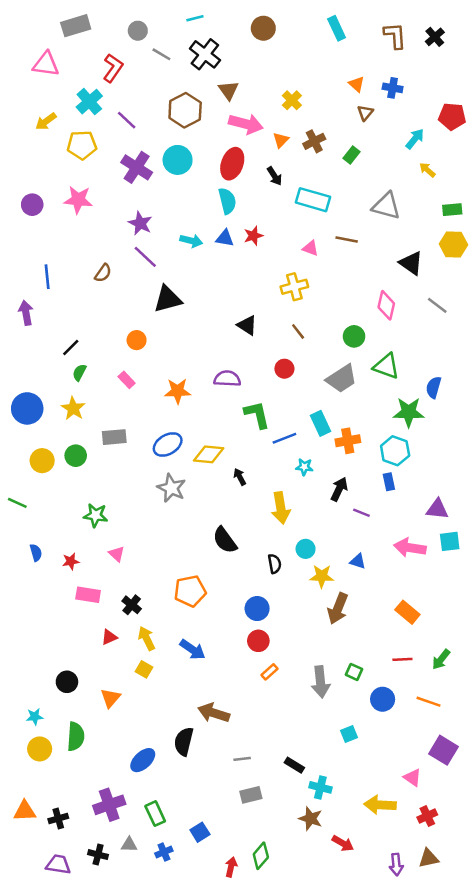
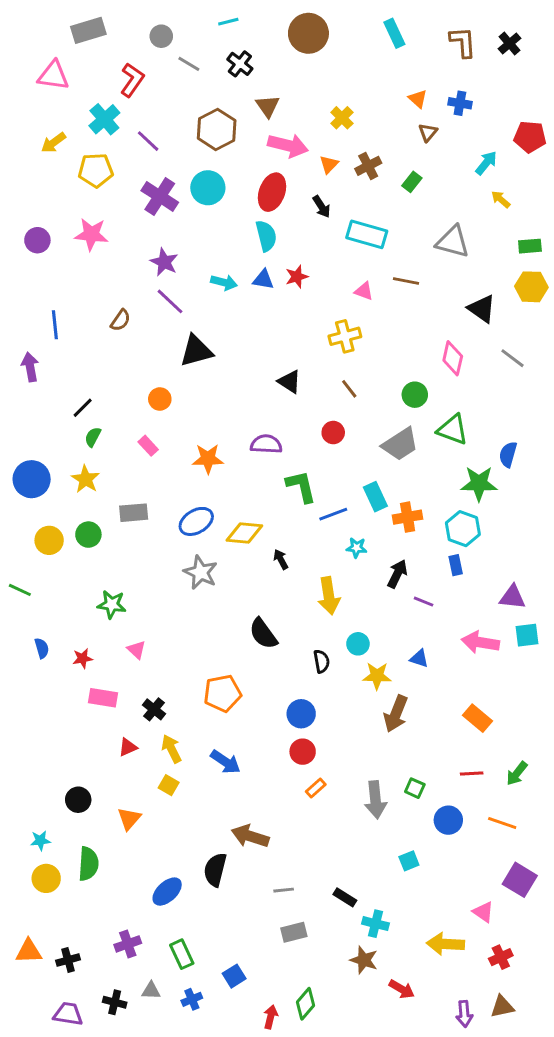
brown circle: (263, 28) -> (308, 33), size x1.4
black cross: (205, 54) -> (240, 64), size x0.7
purple cross: (109, 805) -> (128, 944), size x0.7

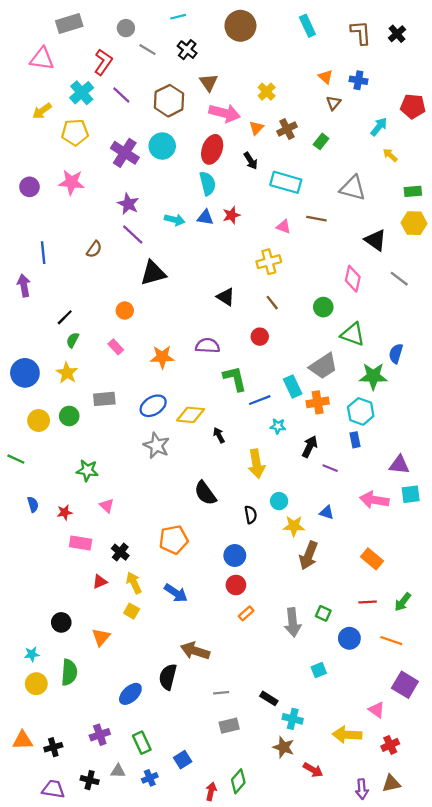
purple line: (148, 141) -> (121, 95), moved
gray trapezoid: (400, 444) -> (323, 366), moved

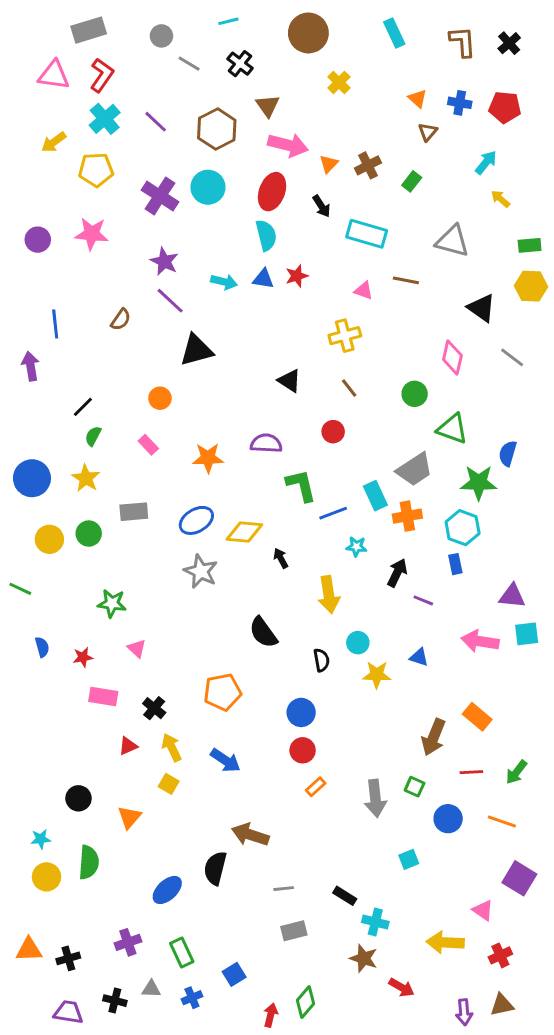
red L-shape: (103, 62) -> (102, 75), moved
yellow cross: (267, 92) -> (339, 82), moved
red pentagon: (413, 106) -> (505, 107), moved
brown arrow: (309, 555) -> (434, 737), moved

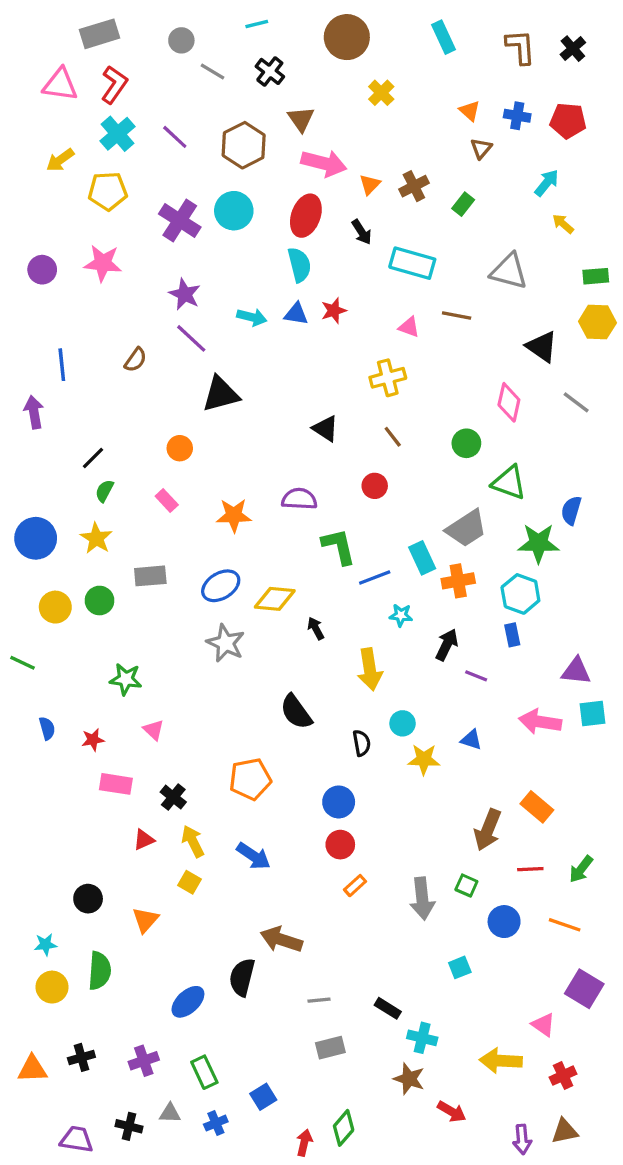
black cross: (68, 958) -> (81, 1057), moved

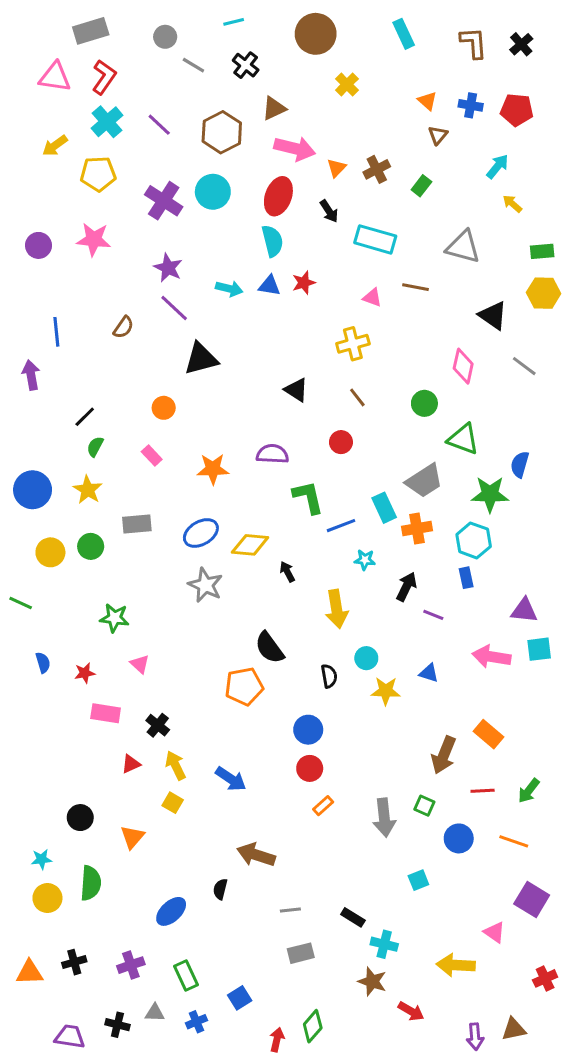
brown triangle: (301, 119) -> (274, 108), turned 40
orange pentagon: (250, 779) -> (244, 686), moved
black semicircle: (242, 977) -> (220, 889), size x0.6
red cross: (563, 1076) -> (545, 978), moved

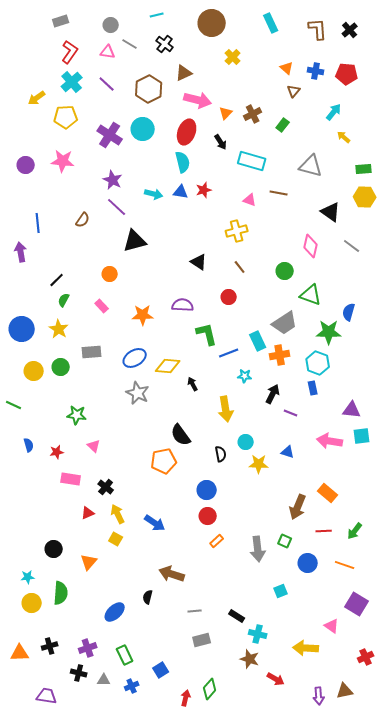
gray rectangle: (91, 31) -> (61, 21), size x0.7
pink triangle: (55, 77) -> (108, 52), moved, size x0.7
black cross: (117, 1025) -> (79, 673), moved

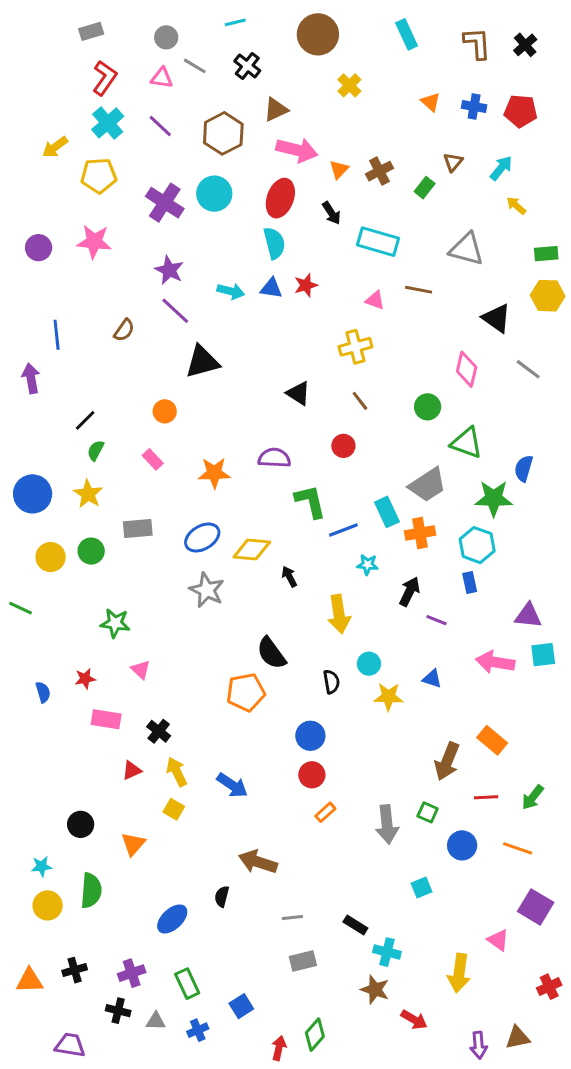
brown triangle: (294, 91) -> (453, 162), moved
blue semicircle: (29, 445) -> (43, 692), moved
yellow arrow: (306, 648) -> (459, 973), turned -85

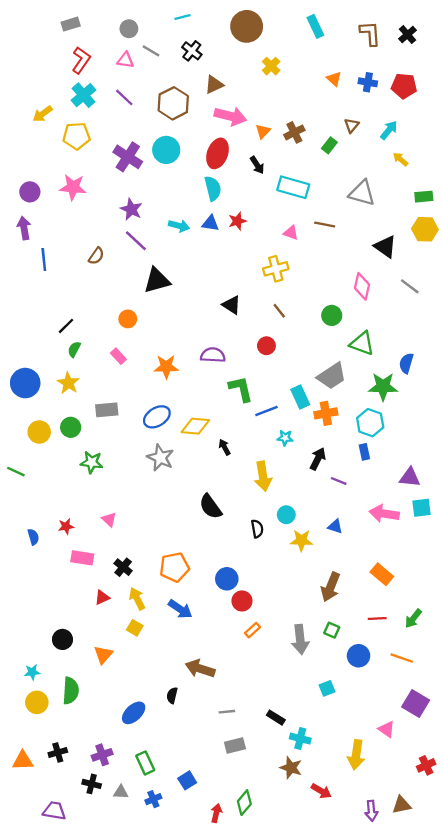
purple arrow: (31, 378) -> (24, 228), moved
green star: (115, 623) -> (92, 462), moved
orange pentagon: (246, 692) -> (174, 567), moved
blue circle: (310, 736) -> (227, 579), moved
brown arrow: (447, 761) -> (331, 587), moved

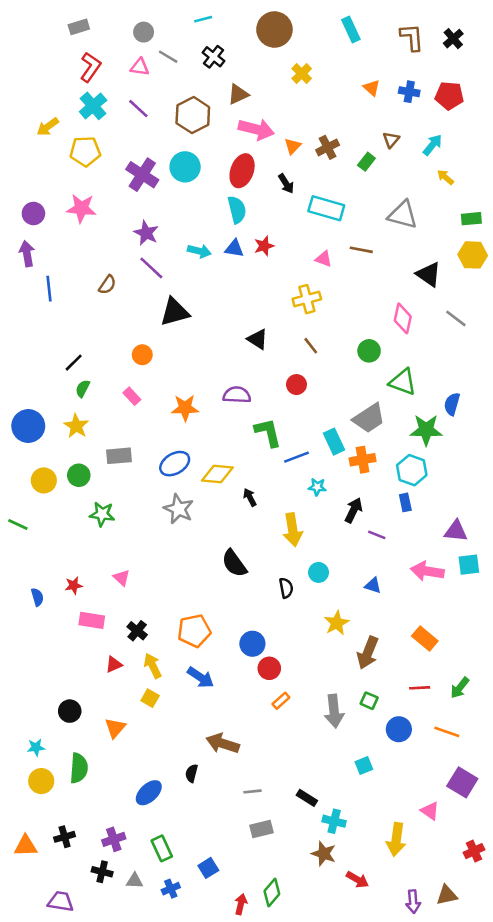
yellow star: (301, 540) -> (337, 623), moved, turned -30

